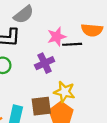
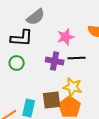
black line: (72, 44) -> (77, 58), moved
purple cross: (45, 63) -> (55, 61), turned 36

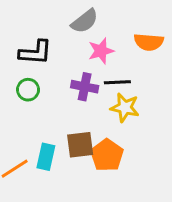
gray semicircle: (36, 17) -> (85, 21), moved
yellow star: (73, 87) -> (125, 108), moved

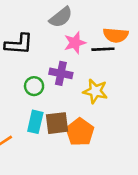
black line: (117, 82) -> (103, 49), moved
green circle: (28, 90) -> (34, 86), moved
cyan rectangle: (46, 157) -> (35, 122), moved

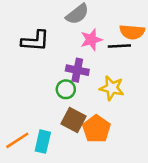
green circle: (34, 86) -> (66, 89), moved
cyan rectangle: (35, 122) -> (43, 142), moved
brown square: (57, 123) -> (73, 120), turned 35

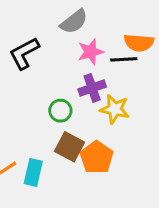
black L-shape: (35, 41) -> (24, 53), turned 148
purple cross: (77, 70) -> (92, 88), moved, turned -30

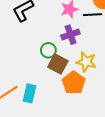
yellow star: (115, 109) -> (86, 62), moved
brown square: (69, 147) -> (58, 64), moved

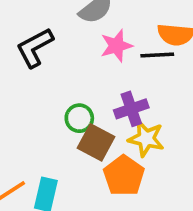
purple cross: (70, 35) -> (131, 109), moved

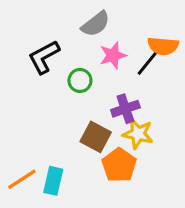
black line: (157, 55) -> (147, 63), turned -48
green circle: (79, 118) -> (80, 80), moved

